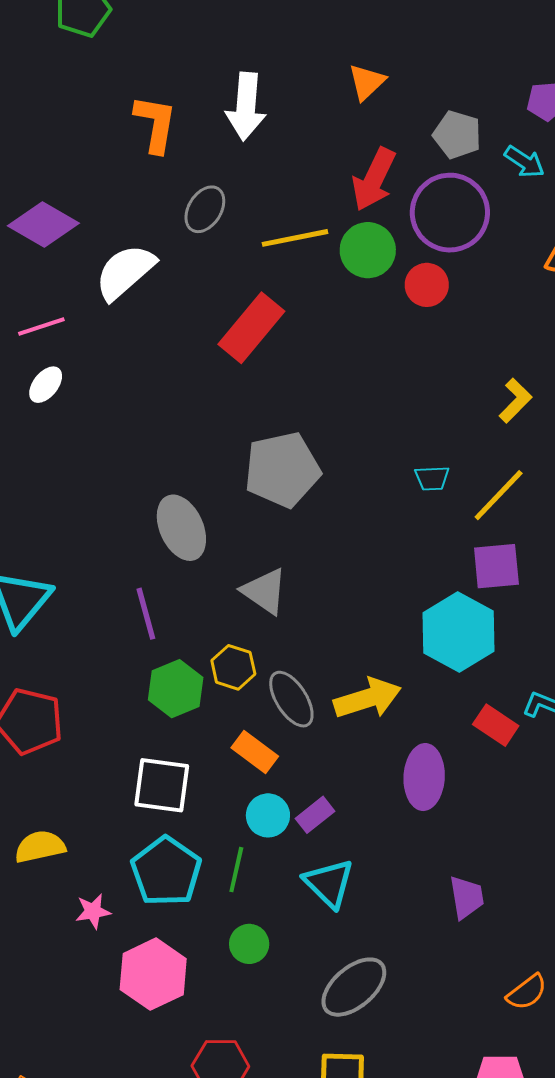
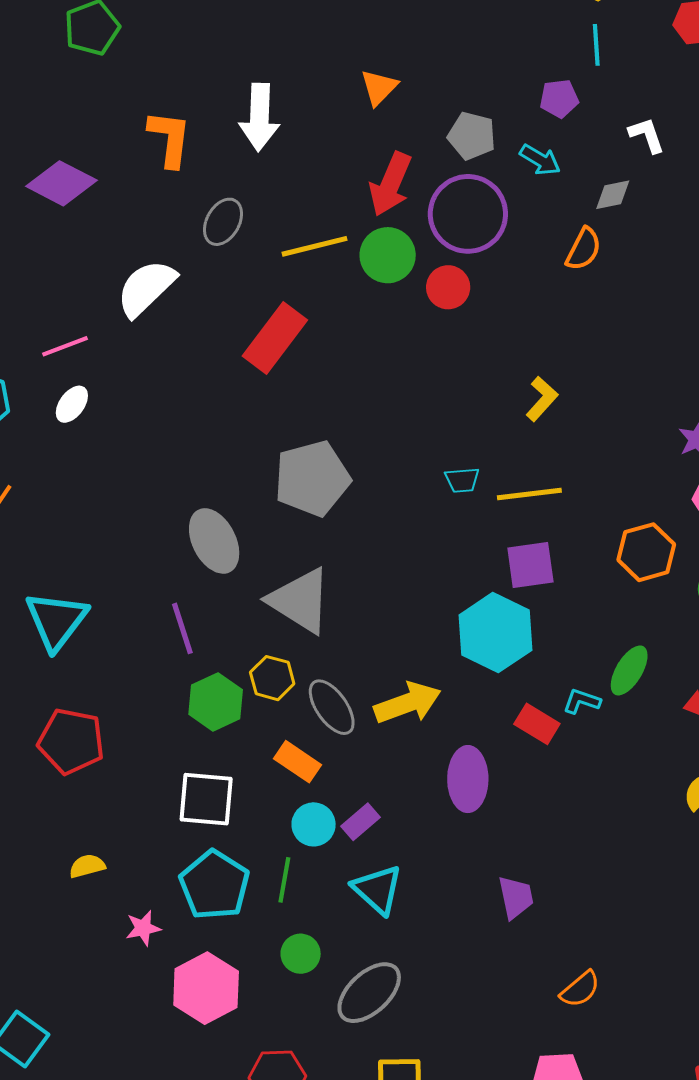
purple diamond: (43, 224) -> (61, 183), moved
yellow line: (499, 495) -> (529, 494), turned 42
gray triangle: (265, 591) -> (300, 601), size x1.4
yellow semicircle: (40, 847) -> (87, 866), size x0.7
gray ellipse: (354, 987) -> (369, 993), moved

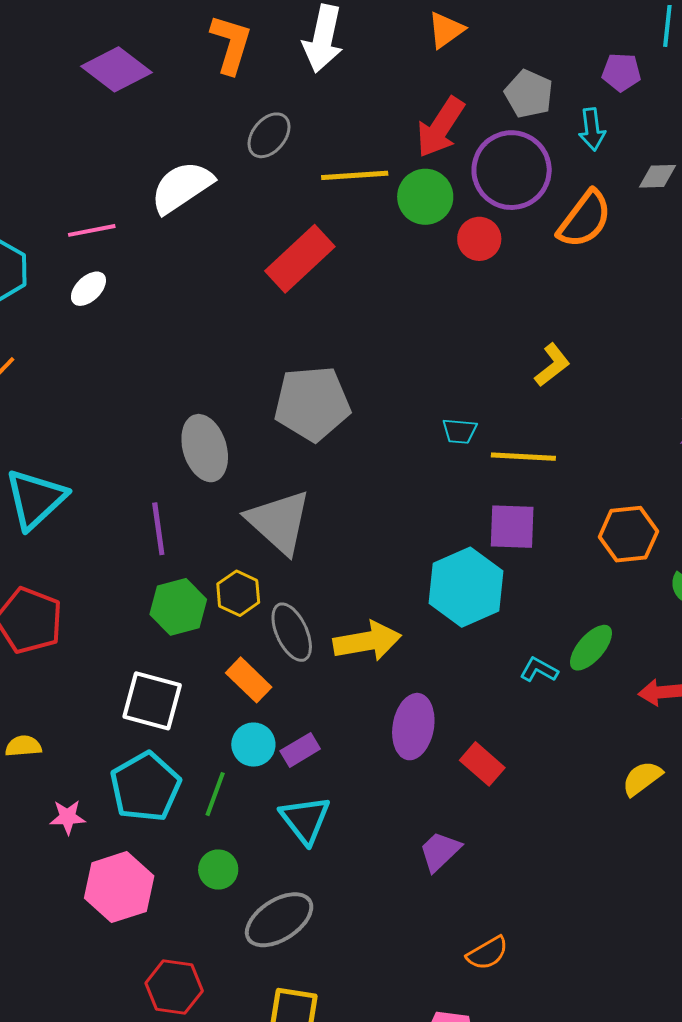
cyan arrow: (540, 160) -> (592, 129), turned 42
orange semicircle: (584, 249) -> (585, 219), moved, size x1.4
red rectangle: (537, 724) -> (482, 764), moved
purple trapezoid: (516, 897) -> (440, 851), turned -132

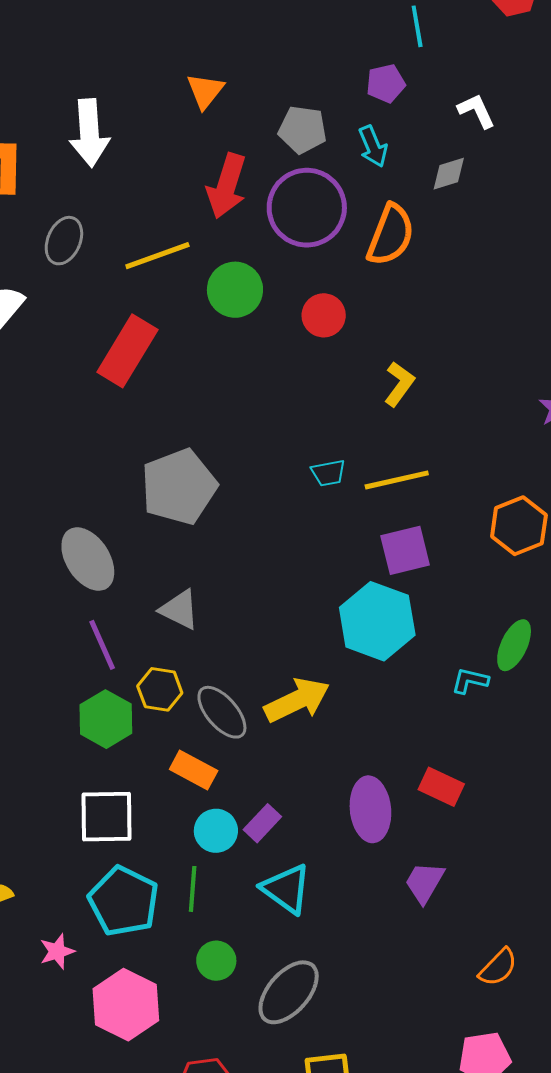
green circle: (425, 197) -> (235, 290), moved
red circle: (479, 239) -> (324, 315), moved
gray triangle: (279, 522) -> (179, 610), size x0.6
purple line: (158, 529) -> (102, 645), moved
purple ellipse: (413, 727) -> (370, 809), moved

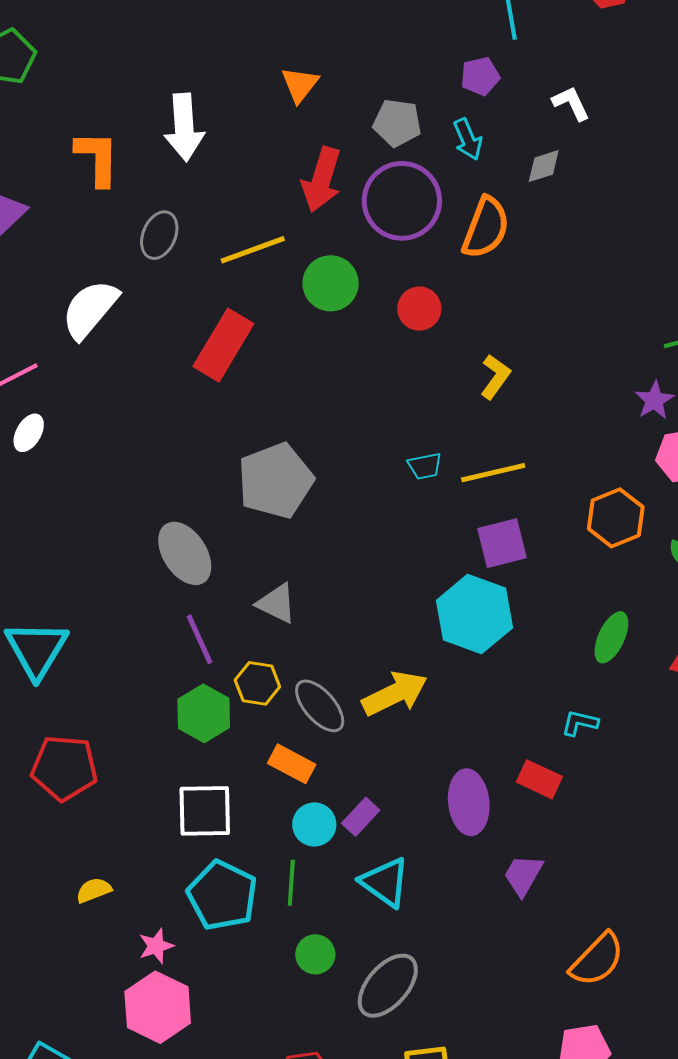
cyan L-shape: (470, 681) -> (580, 723), moved
orange semicircle: (498, 967) -> (597, 960), size x1.4
pink hexagon: (126, 1005) -> (158, 1007), moved

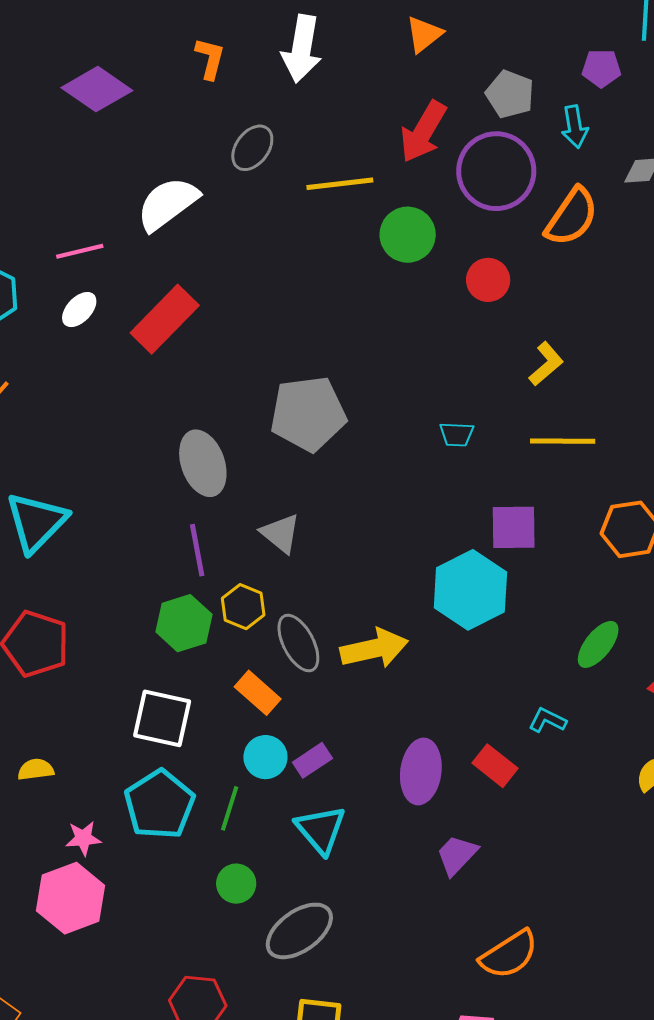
orange L-shape: (97, 158) -> (210, 59), size x0.7
red rectangle: (223, 345) -> (165, 319), moved
yellow line: (493, 473) -> (563, 441), moved

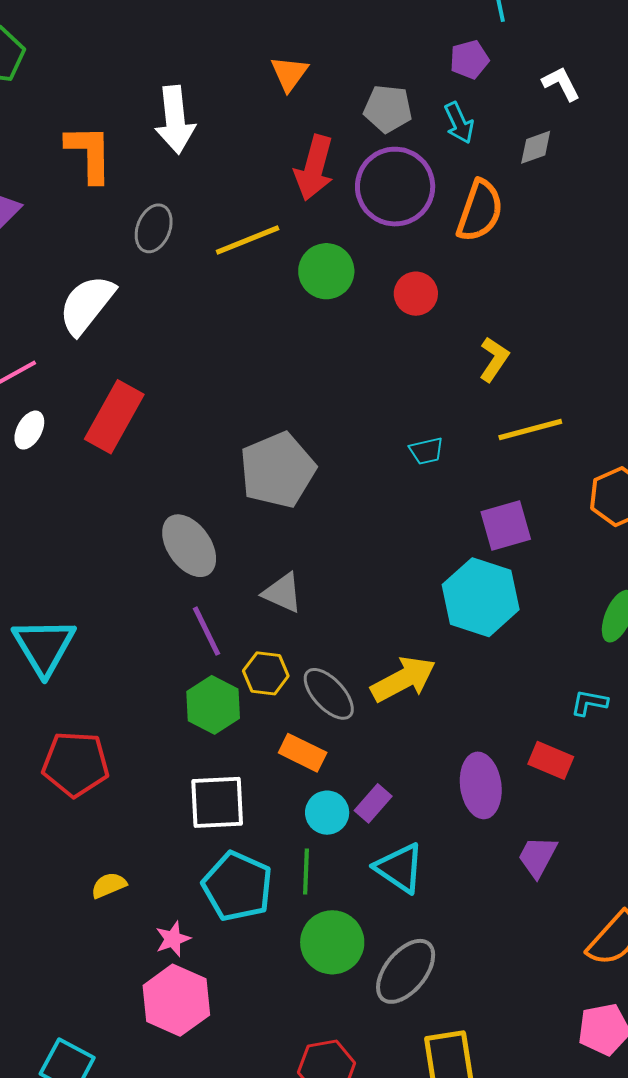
orange L-shape: (210, 59) -> (89, 153), size x1.5
green circle: (236, 884) -> (332, 942), size x1.6

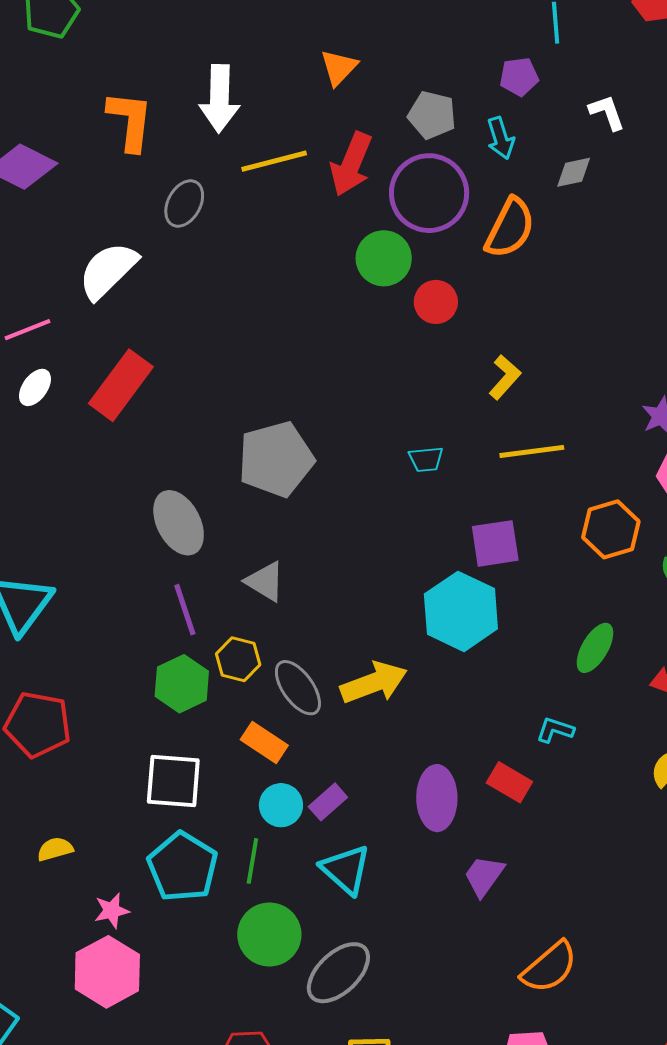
yellow line: (248, 240) -> (274, 161), moved
green circle: (326, 271) -> (384, 258), moved

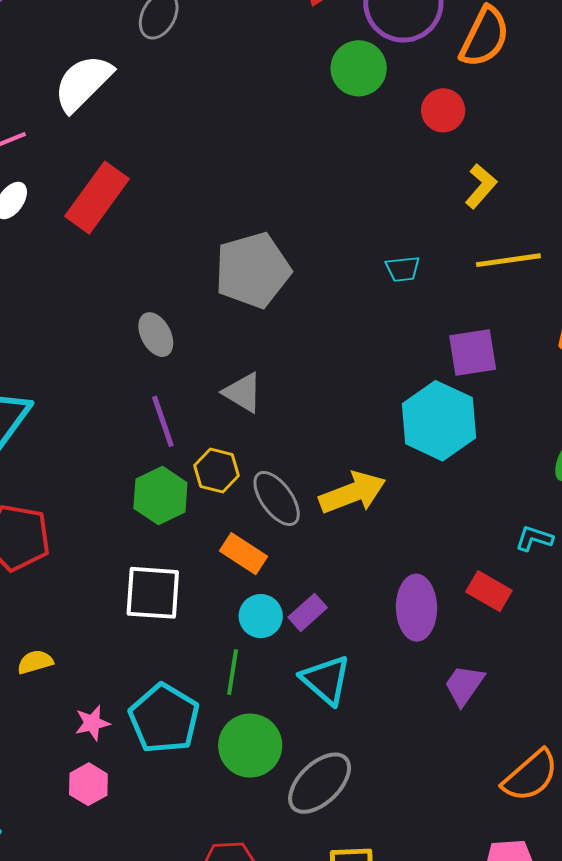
red circle: (436, 302) -> (443, 110), moved
gray ellipse: (179, 523) -> (156, 335), size x0.7
cyan pentagon: (183, 867) -> (164, 719), moved
pink hexagon: (107, 972) -> (88, 784), size x0.6

